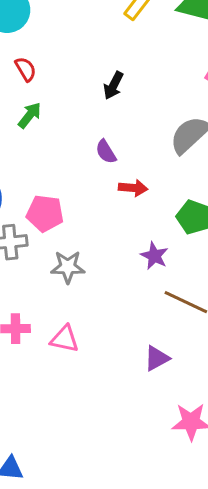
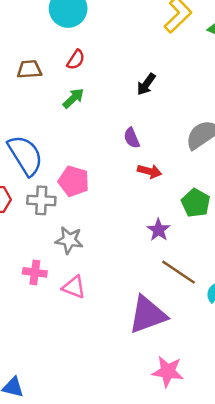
red semicircle: (26, 69) -> (76, 60), turned 55
gray star: (68, 267) -> (69, 240), moved
purple triangle: (157, 358) -> (148, 315), size x1.8

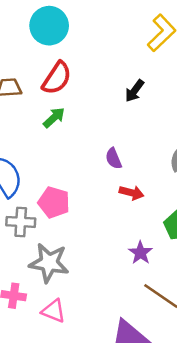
red semicircle: (76, 60) -> (57, 78), size x1.6
black arrow: (146, 84) -> (135, 91), moved
gray star: (69, 240) -> (49, 263), size x1.4

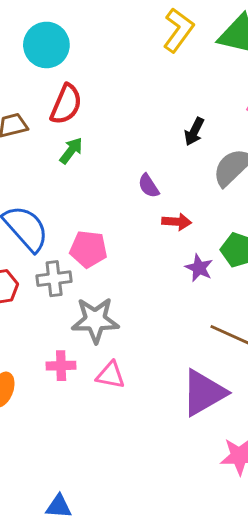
black arrow: (135, 91) -> (194, 131), moved
purple star: (140, 253) -> (199, 268), moved

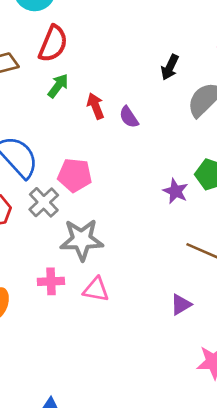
red arrow: (177, 222) -> (96, 106), moved, turned -115
gray cross: (54, 279) -> (44, 202), turned -36
purple triangle: (204, 393) -> (181, 305), size x0.5

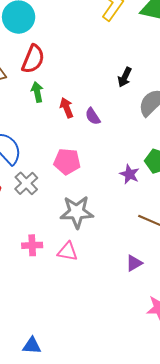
green arrow: (58, 86) -> (37, 92), turned -48
pink pentagon: (75, 175) -> (67, 162), moved
gray star: (82, 240) -> (77, 212), moved

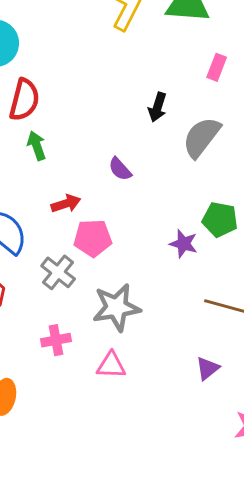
red arrow: (67, 108) -> (66, 204), moved, turned 102
gray cross: (26, 183) -> (58, 272), moved
pink cross: (32, 245) -> (56, 340), moved

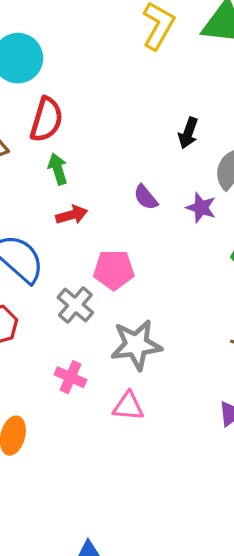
red arrow: (66, 204) -> (72, 215), moved
purple star: (184, 244) -> (201, 208), moved
pink cross: (56, 340) -> (70, 377), turned 32

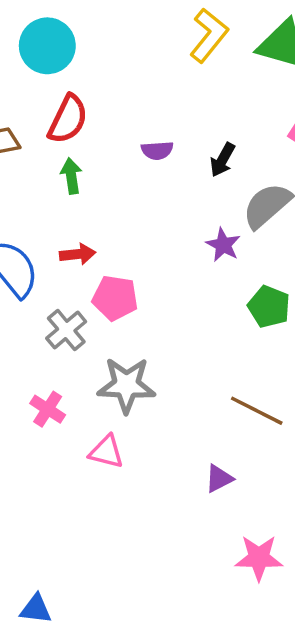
purple semicircle: (146, 197) -> (157, 150), moved, turned -64
red arrow: (72, 215) -> (78, 254), moved

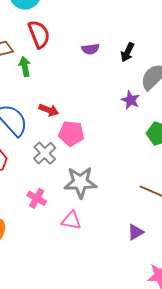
red semicircle: (68, 119) -> (39, 34), turned -44
green arrow: (71, 176) -> (25, 67), moved
red arrow: (78, 254) -> (49, 110), turned 30

